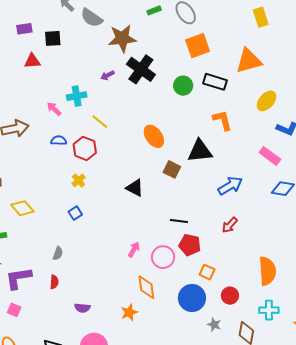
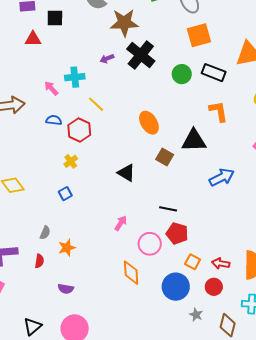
red arrow: (230, 225) -> (221, 263), moved, turned 54
pink arrow: (134, 249) -> (121, 223), moved
orange star: (129, 312) -> (67, 248), moved

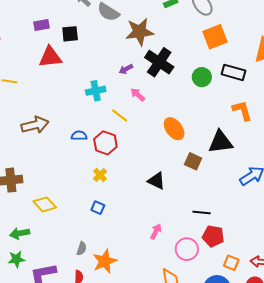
red triangle: (33, 39) -> (50, 57), size x1.4
pink arrow: (51, 88) -> (138, 95), moved
blue square: (65, 194) -> (98, 208), turned -32
orange star: (67, 248) -> (105, 261), size x1.4

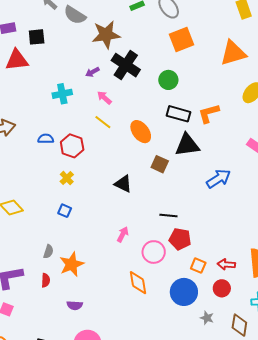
black rectangle: (233, 72) -> (179, 114), moved
orange L-shape: (242, 111) -> (209, 113), turned -90
yellow line: (120, 116) -> (103, 122), moved

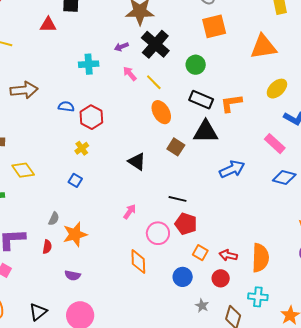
red triangle: (17, 60) -> (48, 25), size x0.7
yellow line: (103, 122) -> (154, 82), moved
blue circle: (184, 292) -> (183, 277), size x0.7

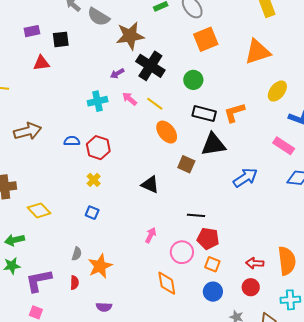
cyan cross: (89, 64) -> (98, 101), moved
orange square: (200, 253) -> (212, 264), moved

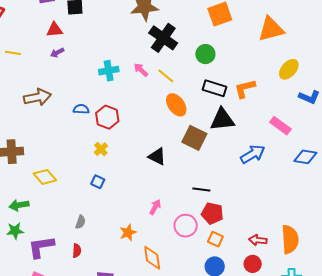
purple arrow: (117, 73) -> (57, 53), moved
pink rectangle: (284, 146) -> (280, 126), moved
brown square: (186, 164) -> (194, 138), size x1.4
orange star: (100, 266) -> (128, 232), moved, size x0.7
orange diamond: (167, 283) -> (152, 258), moved

